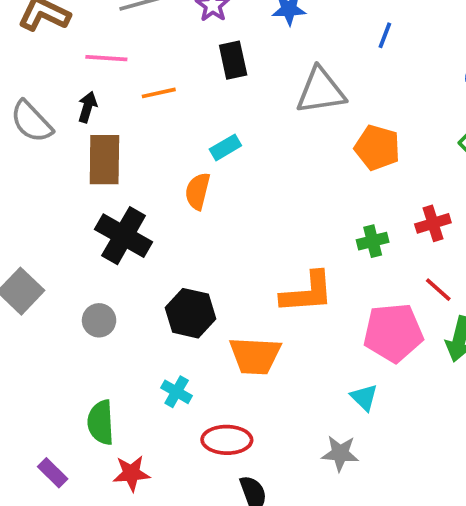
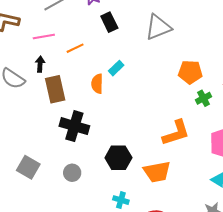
orange pentagon: (377, 148) -> (190, 72), moved
orange semicircle: (198, 191) -> (97, 84), moved

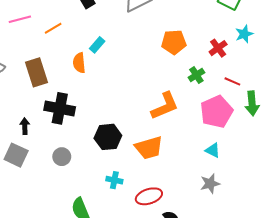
black arrow: (40, 64) -> (25, 126), moved
green cross: (204, 98) -> (196, 75), moved

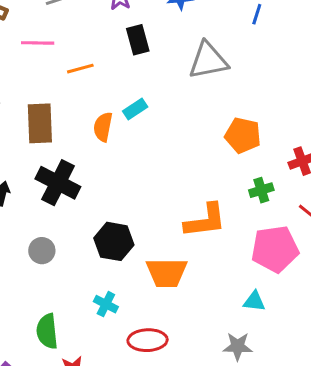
cyan triangle: (213, 150) -> (254, 301), turned -35

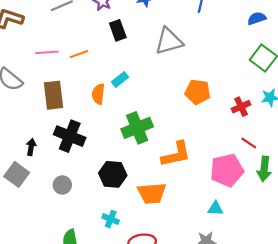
pink line: (38, 43) -> (47, 52), moved
green cross: (261, 190) -> (137, 128), moved, size x1.8

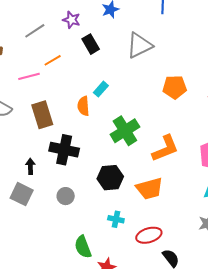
orange line: (79, 54) -> (53, 60), moved

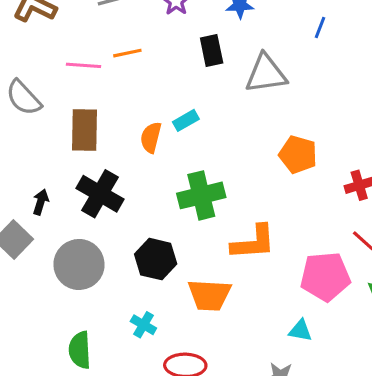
black rectangle: (91, 44) -> (212, 50), moved
gray circle: (66, 196) -> (79, 264), size x1.8

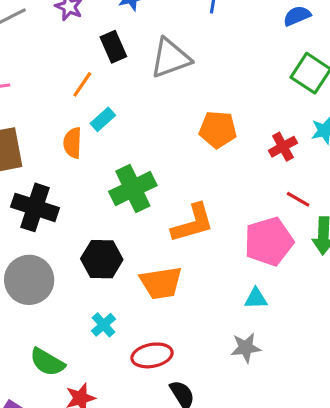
orange line: (127, 53) -> (82, 84), moved, turned -32
cyan cross: (143, 325) -> (103, 325), turned 30
green semicircle: (80, 350) -> (47, 362), turned -45

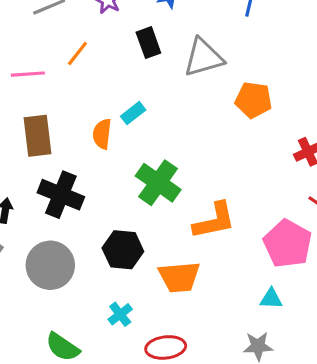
orange line: (82, 84) -> (77, 53), moved
orange pentagon: (218, 129) -> (253, 100), moved
green cross: (133, 189) -> (158, 183), turned -33
pink pentagon: (269, 241) -> (288, 244), turned -30

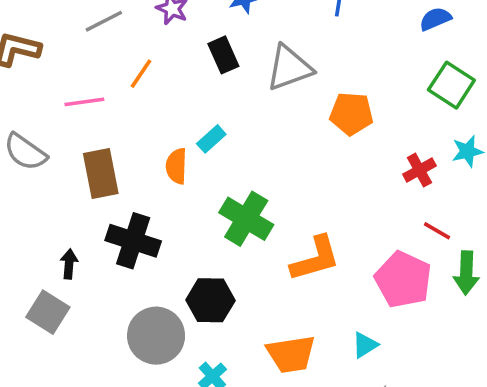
gray circle: (50, 265) -> (156, 336), moved
orange trapezoid: (179, 277) -> (291, 354), moved
cyan triangle: (271, 299) -> (365, 345), moved, turned -30

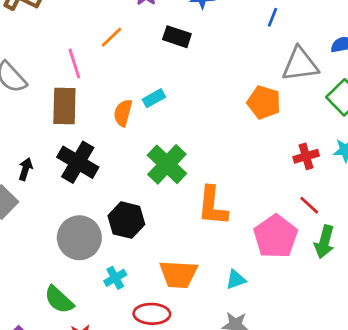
black rectangle: (223, 55) -> (177, 37), turned -60
gray triangle: (289, 68) -> (300, 64), moved
pink line: (84, 102) -> (74, 64), moved, turned 68
orange L-shape: (315, 259) -> (213, 206), turned 99

